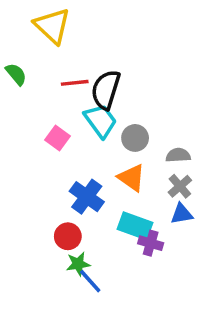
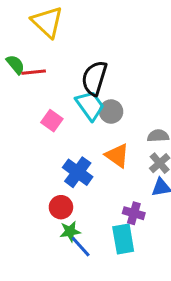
red line: (75, 83) -> (34, 72), moved
gray circle: (135, 138) -> (111, 112), moved
cyan rectangle: (135, 226) -> (123, 239), moved, turned 60

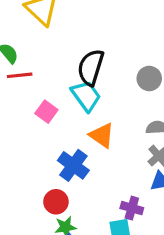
red line: (34, 72) -> (20, 75), moved
gray circle: (111, 112) -> (149, 78), moved
orange triangle: (117, 156) -> (102, 135), moved

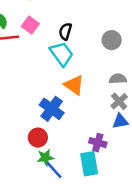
black semicircle: (91, 67) -> (65, 31), size x0.6
pink square: (46, 112) -> (30, 25), moved

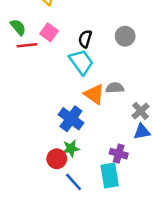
gray circle: (112, 40) -> (125, 36), moved
gray semicircle: (118, 79) -> (115, 88), moved
red circle: (38, 138) -> (57, 159), moved
green star: (45, 158) -> (71, 148), moved

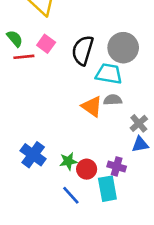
gray circle: (125, 36) -> (123, 48), size x1.5
black semicircle: (85, 39) -> (83, 50), size x1.6
cyan trapezoid: (81, 62) -> (109, 74), moved, turned -44
blue cross: (71, 119) -> (33, 155), moved
red circle: (57, 159) -> (87, 169), moved

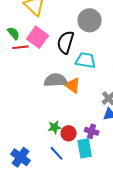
pink square: (46, 44) -> (38, 37), size x1.5
gray circle: (123, 48) -> (90, 20), moved
gray semicircle: (113, 100) -> (56, 80), moved, size x1.6
blue cross: (33, 155) -> (21, 157), moved

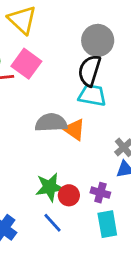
black semicircle: (66, 42) -> (89, 71), moved
green star: (55, 127) -> (50, 187), size x1.5
cyan rectangle: (85, 148) -> (107, 224), moved

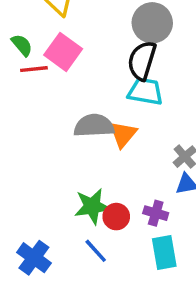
orange triangle: (74, 130) -> (123, 134), turned 35

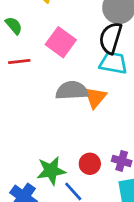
pink square: (63, 52) -> (61, 42), moved
red line: (34, 69) -> (19, 61), moved
green star: (92, 206) -> (51, 171), moved

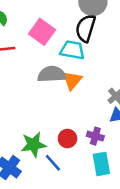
cyan trapezoid: (113, 63) -> (72, 50), moved

